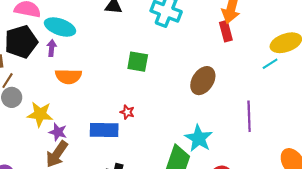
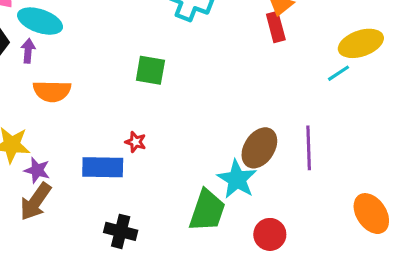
brown ellipse: (203, 81) -> (259, 148), moved

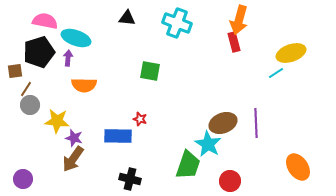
brown ellipse: (259, 148) -> (223, 123), turned 36

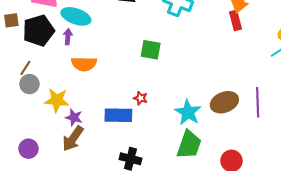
brown square: (15, 71) -> (11, 20), moved
cyan star: (208, 144) -> (188, 112), moved
purple circle: (23, 179) -> (28, 149), moved

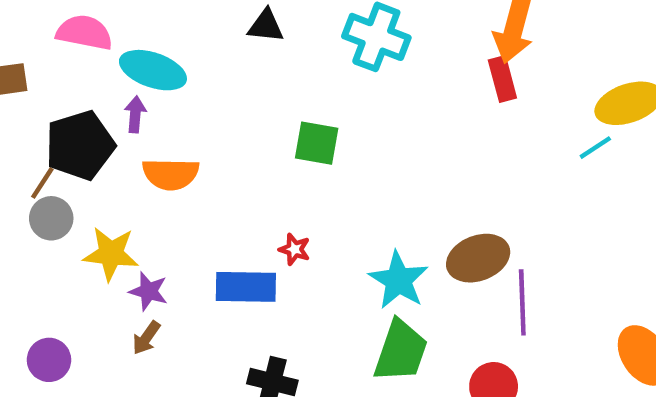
black pentagon: (39, 31) -> (80, 145), moved
purple line: (258, 102) -> (522, 302), moved
brown arrow: (73, 139) -> (146, 338), size x0.6

